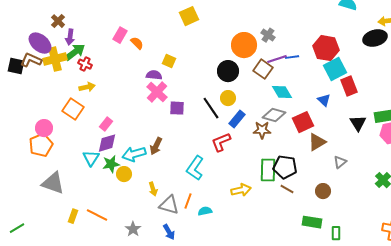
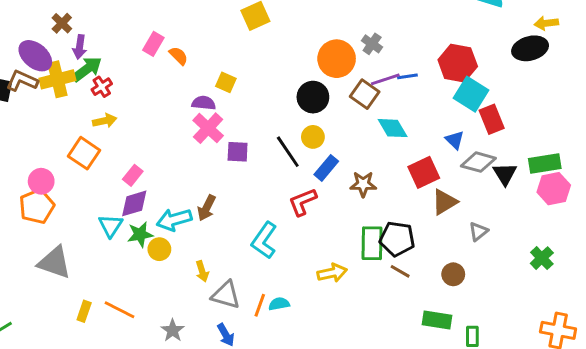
red cross: (85, 64) -> (102, 87), turned 32
cyan square: (335, 69) -> (471, 94), turned -30
gray diamond: (274, 115) -> (478, 162), moved
orange line: (188, 201) -> (260, 305), moved

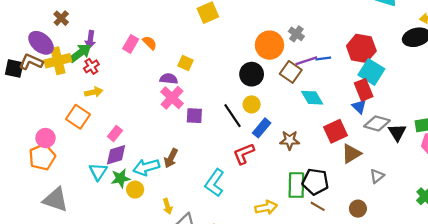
pink rectangle: (153, 44) -> (131, 44), moved
purple arrow: (80, 47) -> (90, 39), moved
red rectangle: (492, 119) -> (364, 90), moved

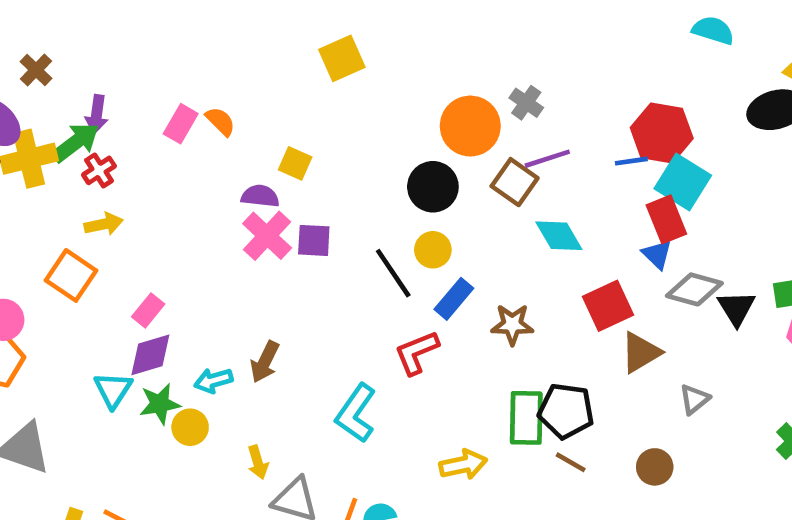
blue line: (323, 59) -> (631, 161), moved
purple square: (194, 116) -> (314, 240), moved
cyan arrow: (146, 167) -> (213, 381), size x0.7

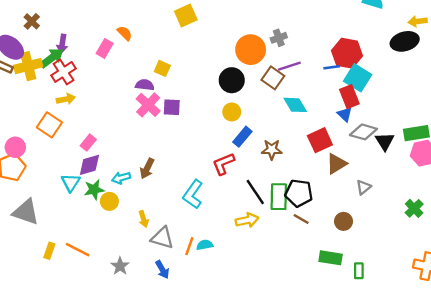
gray cross: (526, 103) -> (279, 38), turned 35
orange semicircle: (220, 121) -> (125, 33), moved
red cross: (99, 170) -> (64, 72), size x1.5
black line: (393, 273) -> (255, 192), moved

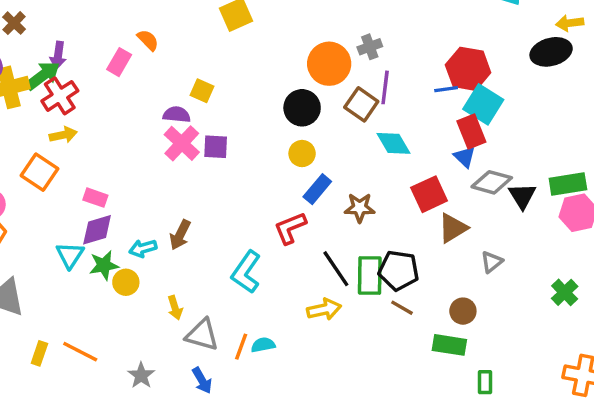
purple line: (289, 66) -> (385, 87), turned -65
pink rectangle: (88, 143) -> (95, 198), turned 70
green rectangle: (331, 258) -> (449, 345), moved

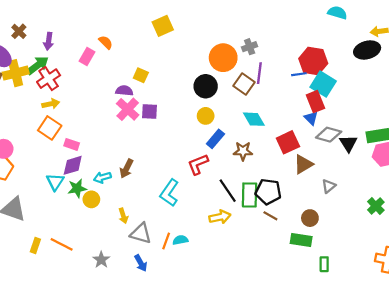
purple arrow: (58, 55) -> (49, 41), moved
cyan diamond: (394, 143) -> (254, 119), moved
orange square: (39, 172) -> (50, 128), moved

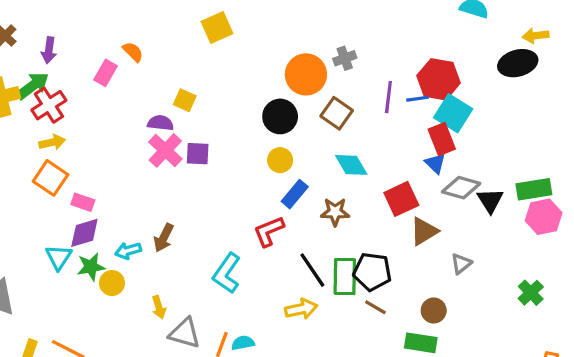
purple line: (259, 73) -> (388, 97), moved

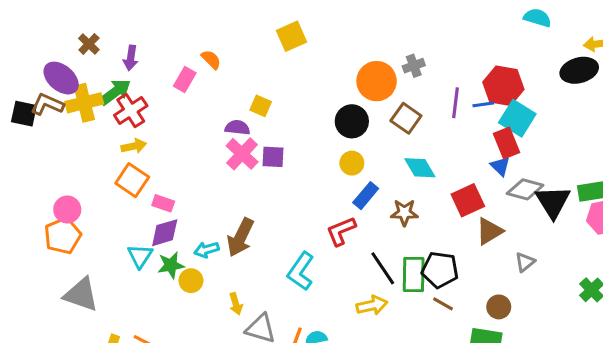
black triangle: (490, 201) -> (553, 202), size x1.4
brown arrow: (164, 238) -> (240, 237), size x1.4

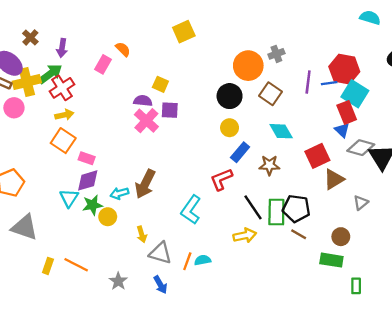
purple square: (273, 157) -> (170, 110), moved
pink circle: (67, 209) -> (14, 108), moved

